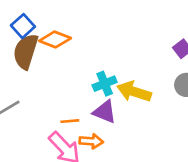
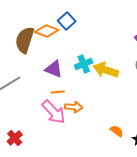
blue square: (23, 26) -> (67, 21), moved
purple triangle: (105, 112) -> (54, 69), moved

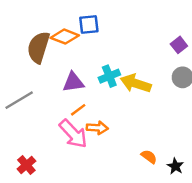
blue square: (67, 21) -> (89, 25), turned 36
purple triangle: (54, 69) -> (73, 82), turned -30
orange line: (58, 92) -> (78, 110), turned -32

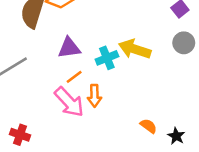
cyan cross: (109, 76) -> (107, 58), moved
orange arrow: (97, 128) -> (94, 96), turned 85
red cross: (26, 165) -> (20, 135), turned -30

